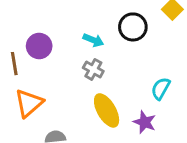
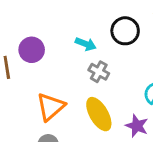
gray cross: (93, 69) -> (99, 72), moved
orange triangle: (29, 103) -> (51, 107), moved

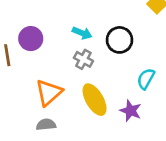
black circle: (125, 31) -> (119, 40), moved
gray cross: (99, 72) -> (83, 59), moved

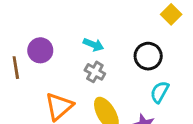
black circle: (119, 40) -> (148, 56), moved

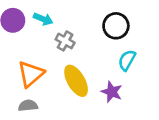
cyan arrow: (93, 45) -> (43, 19), moved

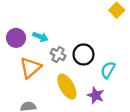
black circle: (116, 26) -> (84, 54), moved
orange triangle: (31, 74) -> (30, 68), moved

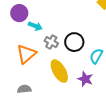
purple circle: (16, 38) -> (19, 13), moved

